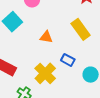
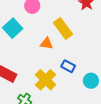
yellow rectangle: (81, 29) -> (63, 29), moved

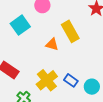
blue rectangle: (68, 66) -> (71, 80), moved

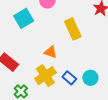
orange triangle: (52, 44) -> (51, 52), moved
cyan circle: (92, 87) -> (90, 78), moved

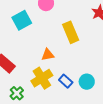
orange triangle: (51, 52) -> (48, 55), turned -32

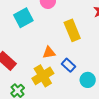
blue rectangle: (66, 81) -> (68, 65), moved

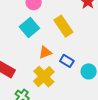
cyan square: (23, 18) -> (29, 27), moved

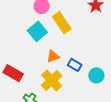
yellow rectangle: (63, 26) -> (62, 23), moved

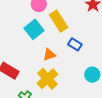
blue rectangle: (75, 65) -> (75, 44), moved

